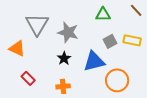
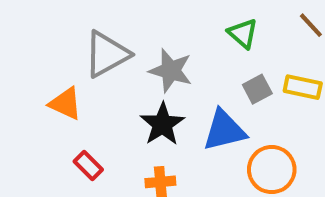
green triangle: (103, 14) -> (243, 33), turned 42
gray triangle: (37, 24) -> (107, 54), turned 30
black star: (64, 58) -> (162, 124), size x1.5

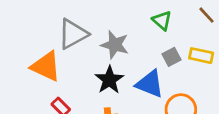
orange triangle: (65, 104) -> (46, 66), size x1.4
blue triangle: (224, 130) -> (150, 84), turned 36

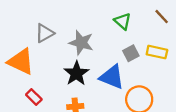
gray triangle: (73, 34) -> (45, 33), size x0.7

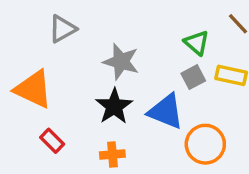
green triangle: (123, 21) -> (197, 43), moved
gray triangle: (45, 33) -> (63, 29), moved

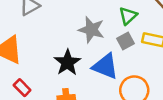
green triangle: (197, 43) -> (128, 16), turned 36
gray star: (121, 62) -> (91, 30), moved

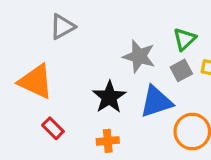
blue triangle: (105, 66) -> (156, 102), turned -40

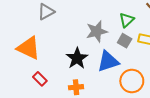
gray star: (139, 56) -> (97, 31), turned -30
gray square: (181, 70) -> (125, 41), turned -32

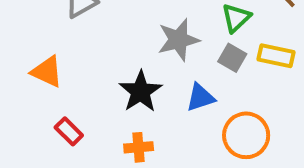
orange triangle: (28, 48) -> (47, 72), size x0.7
blue triangle: (108, 61) -> (200, 98), size x0.7

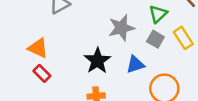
yellow rectangle: (276, 56) -> (183, 38), turned 45
red rectangle: (69, 131) -> (42, 73), moved

